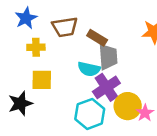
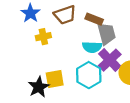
yellow square: (42, 80) -> (55, 79), moved
cyan hexagon: (90, 114) -> (89, 75), moved

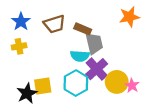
yellow cross: (43, 37) -> (19, 46), moved

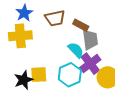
yellow cross: (19, 46) -> (20, 36), size x1.6
cyan semicircle: (80, 56) -> (76, 50), turned -144

